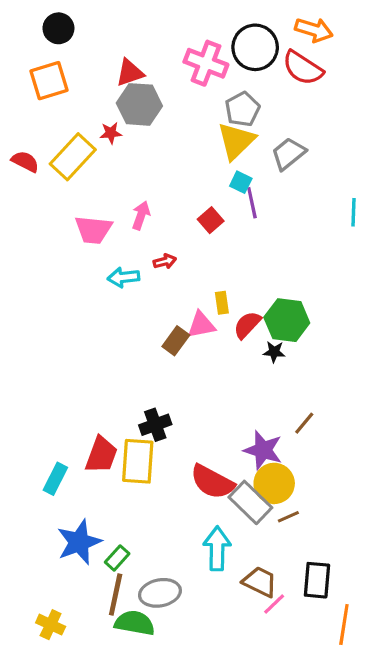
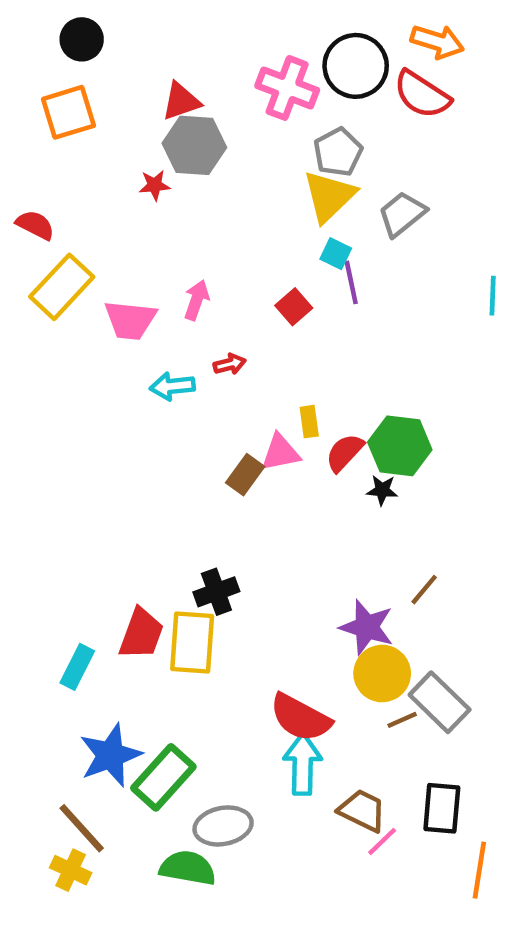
yellow rectangle: (73, 157) -> (62, 287), moved
red semicircle: (212, 482) -> (300, 718), moved
gray rectangle: (250, 502) -> (440, 702), moved
green rectangle: (117, 558) -> (163, 777), size x1.8
brown line: (116, 594) -> (82, 828), moved, turned -54

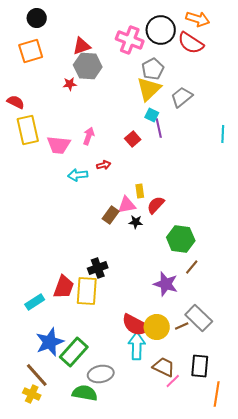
yellow rectangle: (62, 287) -> (28, 130), turned -56
green hexagon: (400, 446) -> (181, 239), moved
black star: (382, 490) -> (136, 222), moved
cyan rectangle: (77, 667) -> (35, 302), turned 30
yellow circle: (382, 674) -> (157, 327), moved

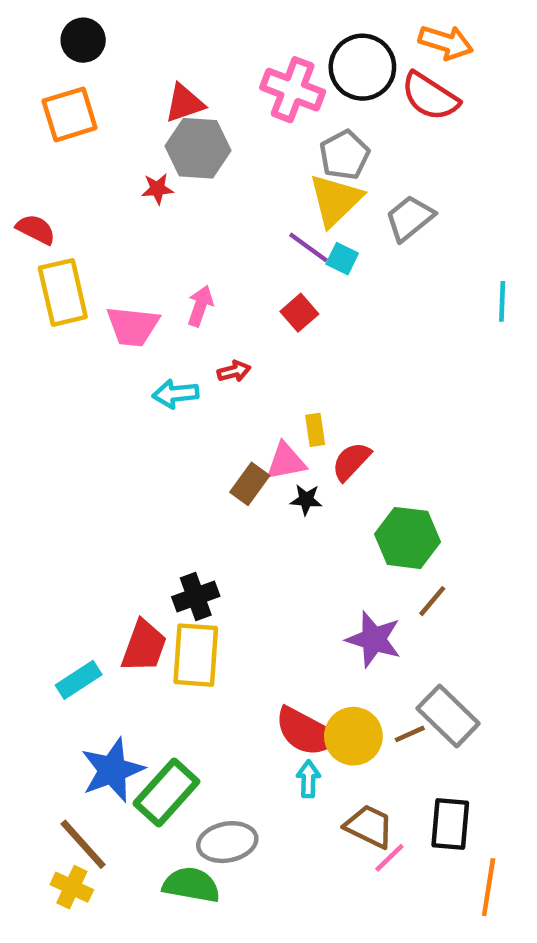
purple line: (159, 128) -> (308, 247), moved, turned -42
black cross: (98, 268) -> (196, 597), moved
cyan arrow: (137, 346) -> (308, 779), size x0.6

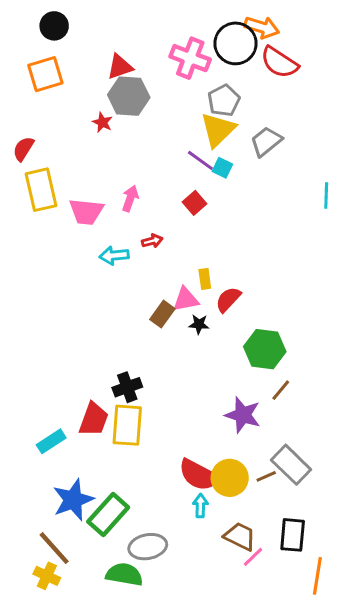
orange arrow: (446, 42) -> (262, 27), moved
red star: (157, 189) -> (102, 122), turned 30
red semicircle: (36, 229) -> (23, 149), turned -85

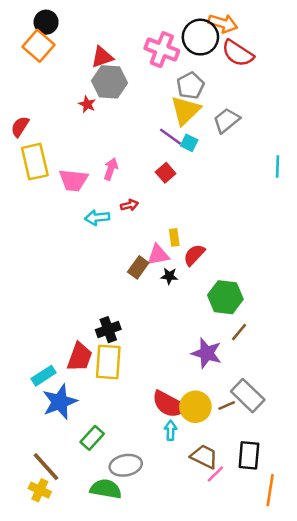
orange square: (45, 74) -> (39, 46), moved, turned -32
blue star: (73, 500) -> (60, 402), moved
green rectangle: (108, 514) -> (92, 438), size x0.7

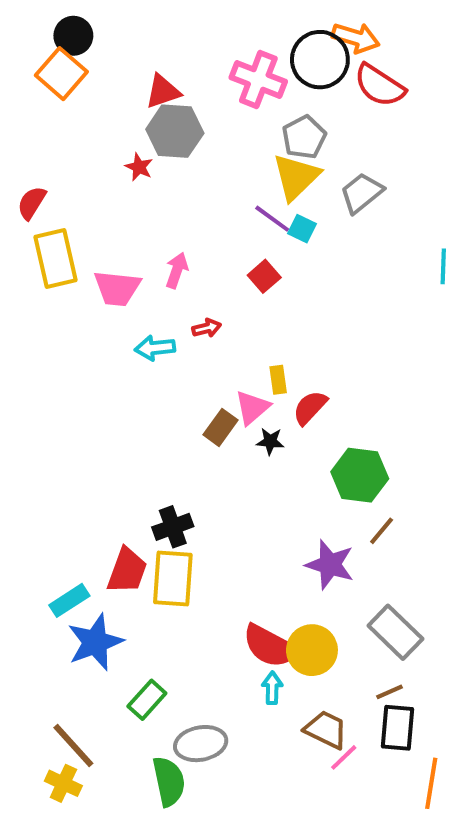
pink triangle: (158, 255) -> (252, 408), turned -30
brown line: (227, 406) -> (389, 692), moved
green semicircle: (106, 489) -> (169, 781), turned 68

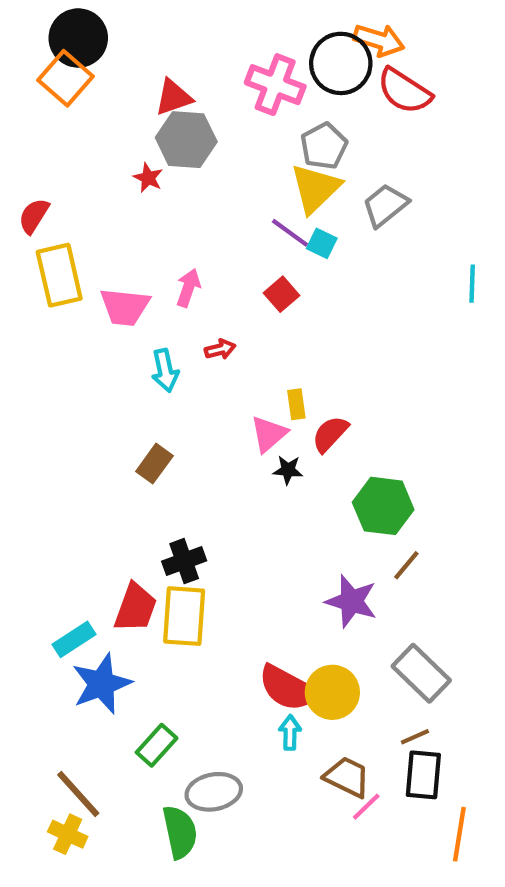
black circle: (73, 36) -> (78, 38), size x1.4
cyan arrow: (155, 348) -> (165, 370), turned -96
brown rectangle: (220, 427) -> (154, 464), moved

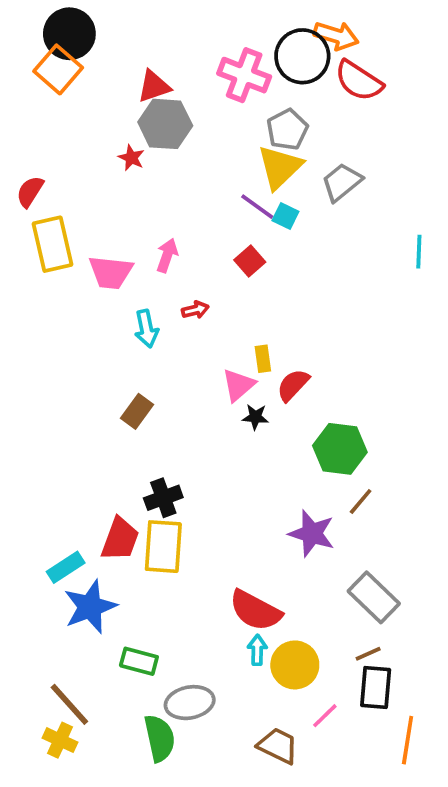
yellow circle: (332, 692) -> (295, 665), moved
green rectangle: (157, 745) -> (139, 661), turned 63
brown trapezoid: (347, 777) -> (278, 746), moved

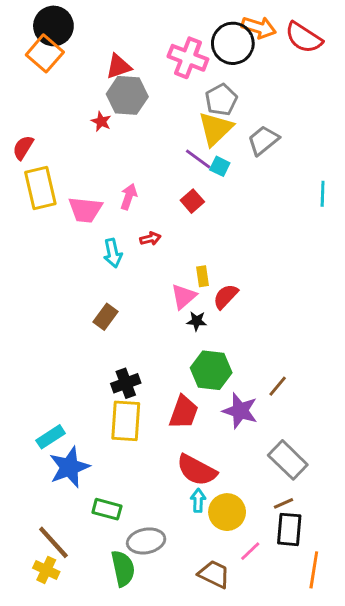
red semicircle: (359, 81) -> (304, 38), moved
green hexagon: (340, 449) -> (211, 370), moved
red trapezoid: (120, 539) -> (184, 412), moved

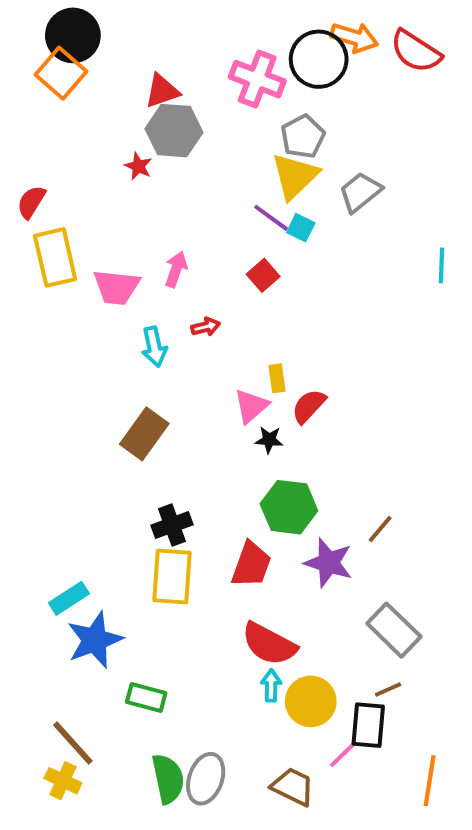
brown rectangle: (106, 317) -> (144, 434), size x1.4
black rectangle: (289, 529) -> (368, 725), moved
gray ellipse: (146, 541) -> (206, 779), moved, turned -60

